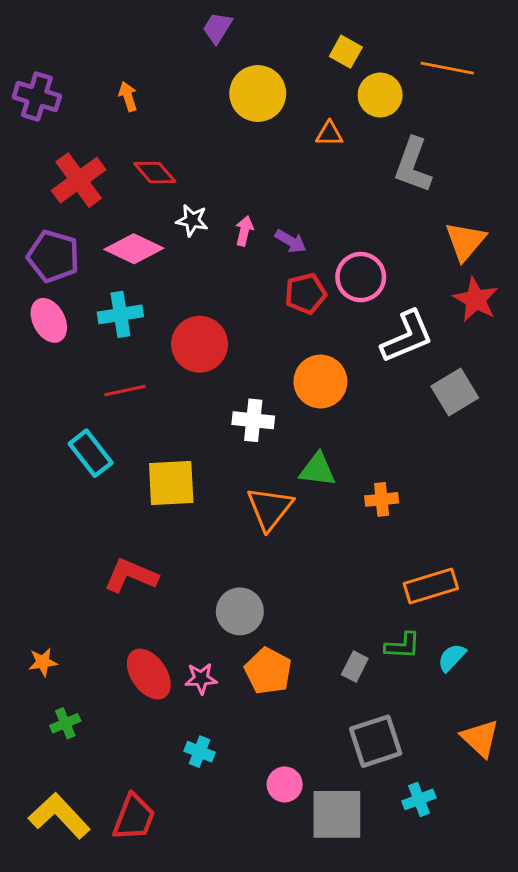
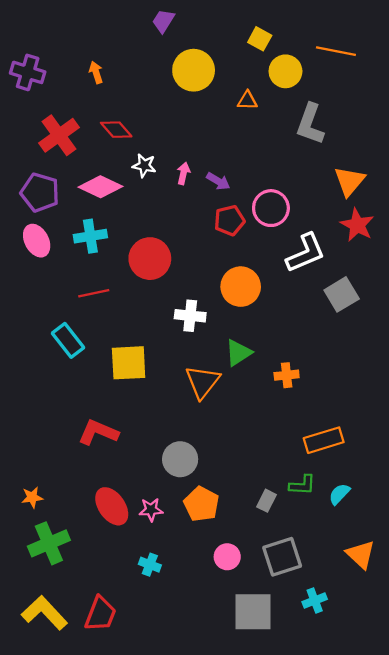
green triangle: (317, 470) -> (238, 353), turned -40
green cross: (65, 723) -> (49, 543), size x1.8
pink circle: (285, 784) -> (227, 557), moved

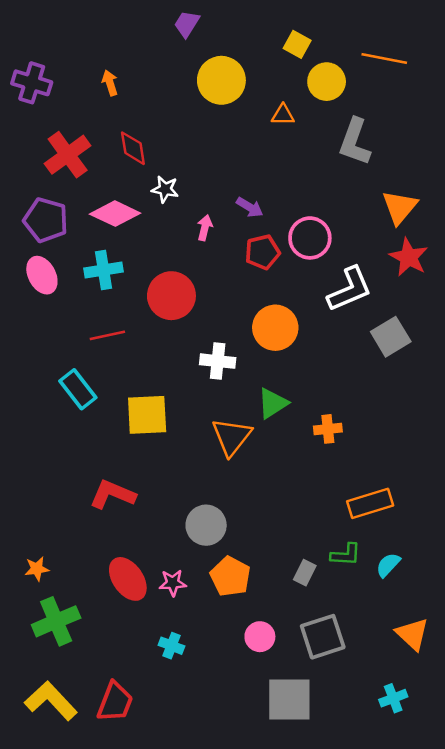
red diamond: (116, 130) -> (133, 148), turned 32
pink arrow: (183, 173) -> (205, 228), moved
cyan cross: (315, 600) -> (393, 698), moved

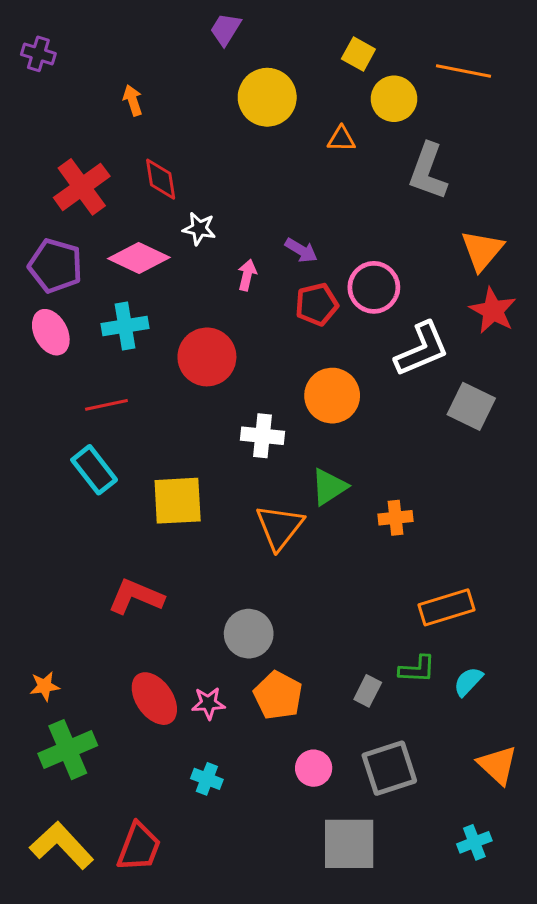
purple cross: (32, 83) -> (38, 54), moved, size x0.7
red line: (107, 335) -> (106, 405), moved
gray square: (391, 337) -> (471, 406), turned -33

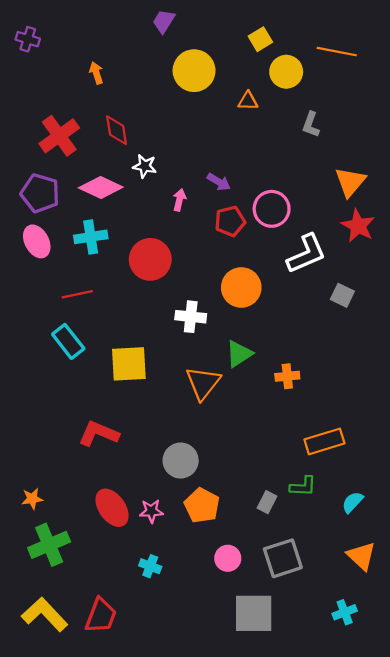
yellow square: (358, 54) -> (260, 39), turned 30
gray L-shape: (428, 171) -> (311, 125), size x0.6
gray square: (471, 406) -> (342, 295), size x0.7
cyan semicircle: (468, 682) -> (352, 502), moved

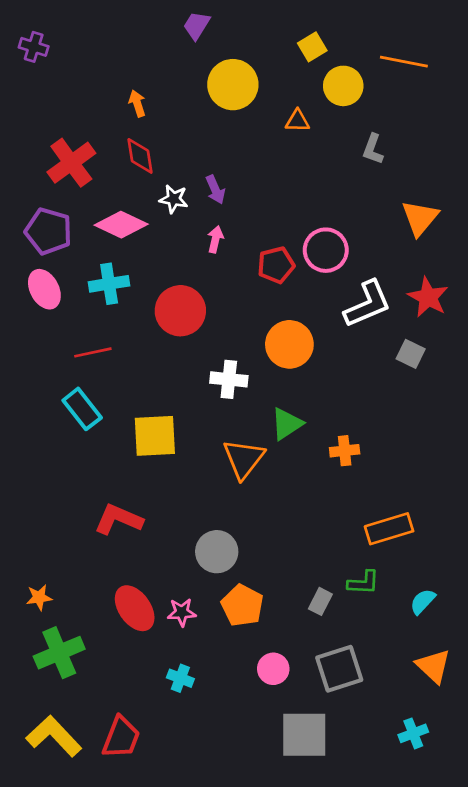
orange arrow: (96, 73) -> (137, 103), moved
purple arrow: (219, 182) -> (215, 190), moved, turned 35
red star: (358, 226) -> (428, 297), moved

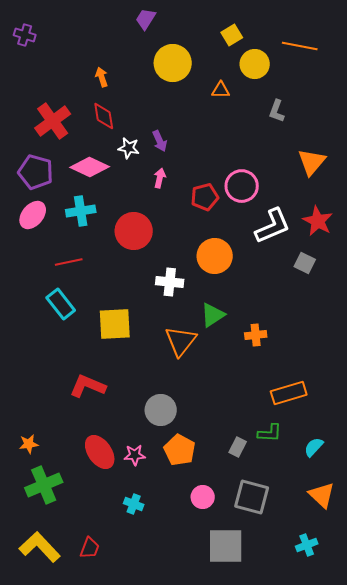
pink ellipse: (44, 289) -> (33, 215), turned 68
gray square: (339, 669) -> (252, 497), turned 33
red trapezoid: (121, 737) -> (90, 548), size x0.7

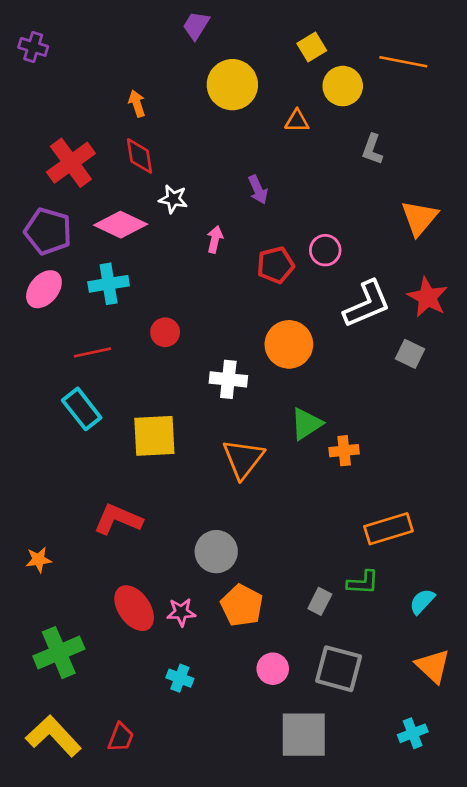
purple arrow: (160, 141) -> (258, 190), moved
pink circle: (242, 186) -> (325, 250), size x0.7
red circle: (134, 231) -> (165, 332), moved, size x0.6
green triangle: (213, 315) -> (306, 424), moved
orange star: (29, 444) -> (39, 560), moved

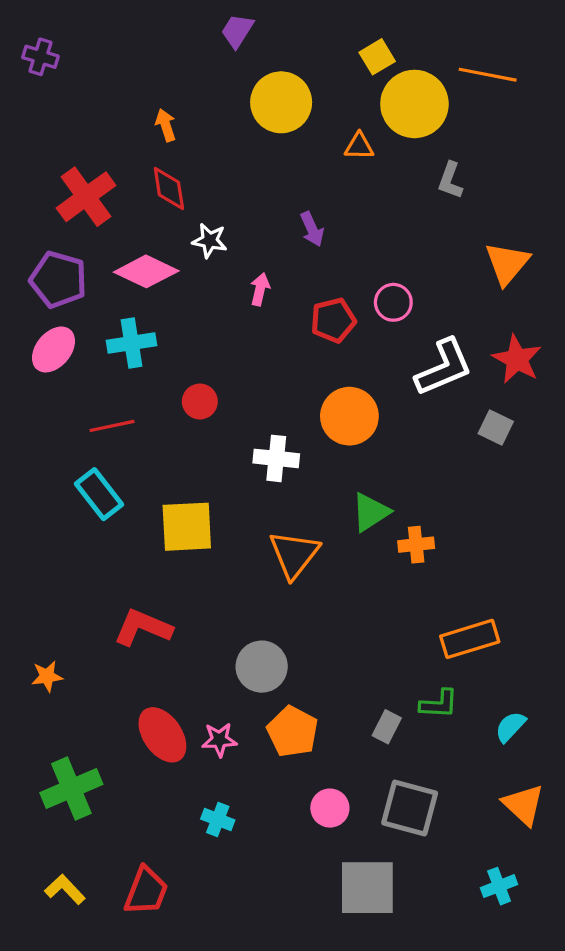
yellow circle: (343, 86) -> (414, 104), size x1.4
yellow L-shape: (53, 736) -> (65, 889), size x0.6
red trapezoid: (121, 737) -> (146, 891), size x1.4

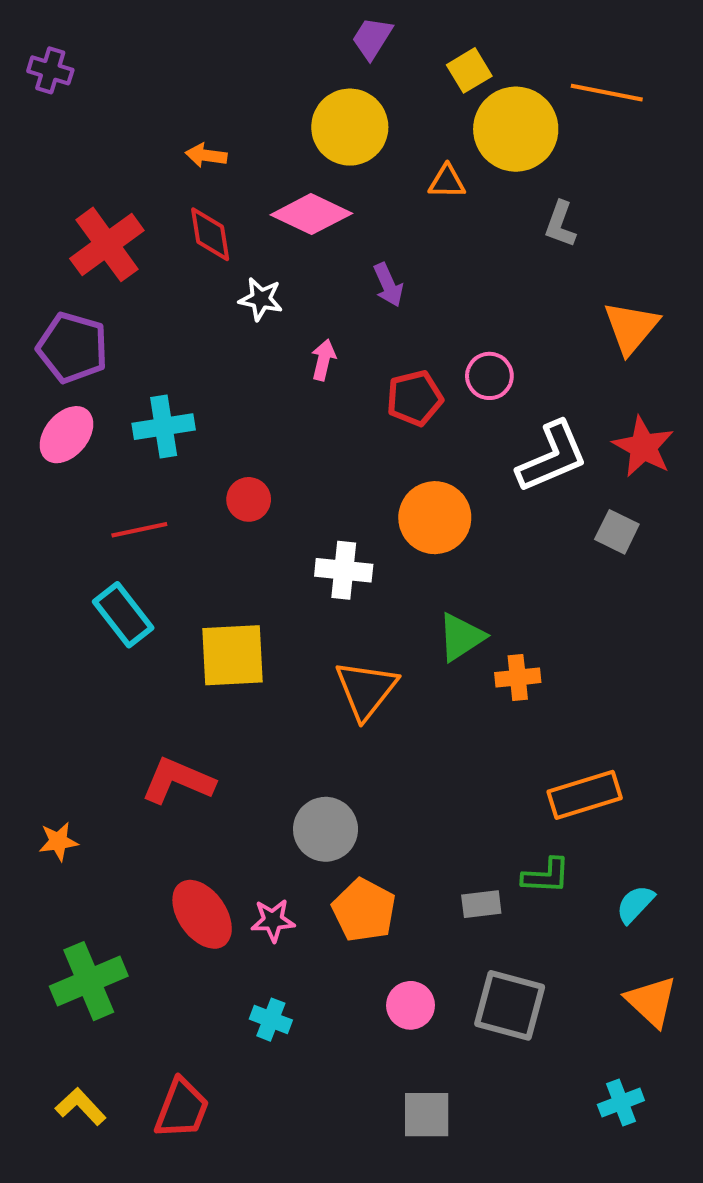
purple trapezoid: (237, 31) -> (372, 38), moved
orange arrow: (166, 125) -> (206, 155), turned -64
pink diamond: (146, 271) -> (311, 214), moved
gray rectangle: (387, 727) -> (481, 904), turned 56
gray square: (367, 888) -> (427, 1115), moved, size x0.7

